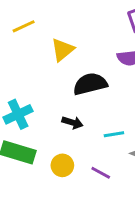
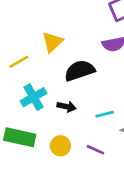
yellow line: (24, 26) -> (19, 62), moved
cyan cross: (18, 114) -> (34, 97), moved

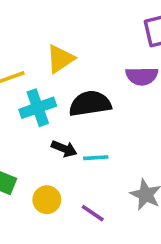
cyan cross: (34, 97) -> (38, 108), moved
cyan line: (105, 114) -> (96, 158), moved

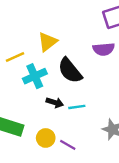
black semicircle: (90, 104) -> (70, 71), turned -116
purple line: (93, 213) -> (68, 145), moved

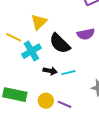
purple semicircle: (104, 49) -> (86, 34), moved
yellow line: (15, 57) -> (14, 37), turned 56

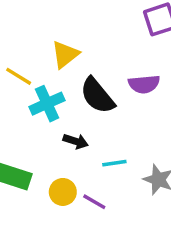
cyan line: (69, 73) -> (114, 163), moved

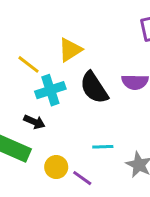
black arrow: (76, 141) -> (34, 122), moved

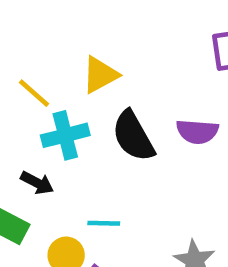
cyan line: (103, 147) -> (104, 223), moved

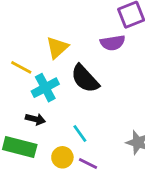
purple semicircle: (197, 132) -> (113, 43), moved
cyan line: (104, 223) -> (80, 133), turned 66

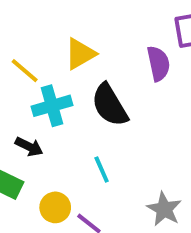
purple semicircle: (113, 43) -> (158, 63), turned -105
cyan line: (80, 133) -> (102, 170), moved

